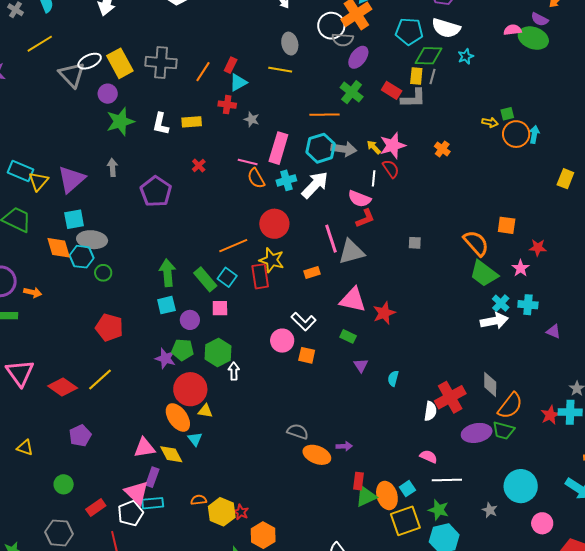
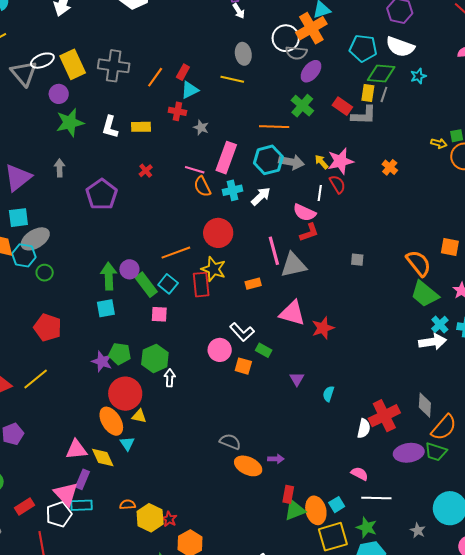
white arrow: (315, 185) -> (261, 196), size x0.7
gray ellipse: (92, 240) -> (35, 239), turned -40
purple circle: (190, 320) -> (129, 269), moved
green rectangle: (348, 336) -> (264, 350), moved

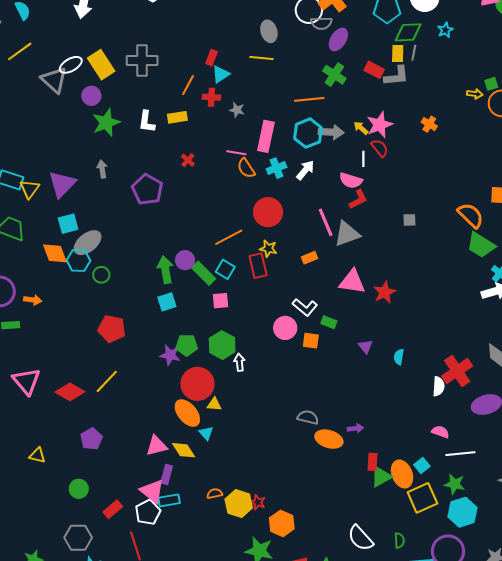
orange line: (155, 77) -> (188, 85), moved
yellow star: (214, 269) -> (268, 249), size x0.7

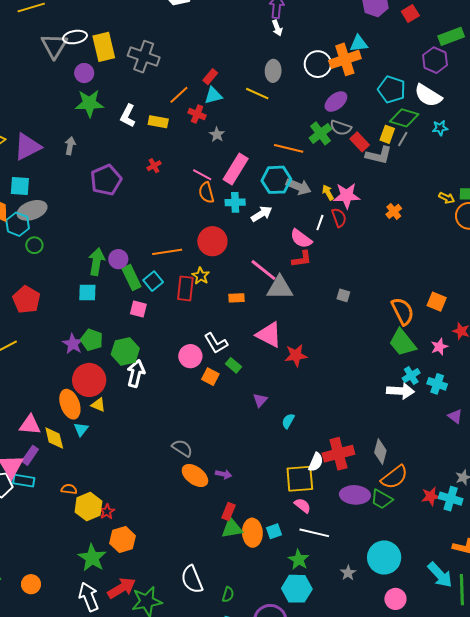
gray semicircle: (321, 23) -> (341, 128), moved
pink line: (326, 222) -> (263, 270), turned -48
white arrow: (239, 362) -> (136, 373), size x1.5
yellow square: (422, 498) -> (300, 479), moved

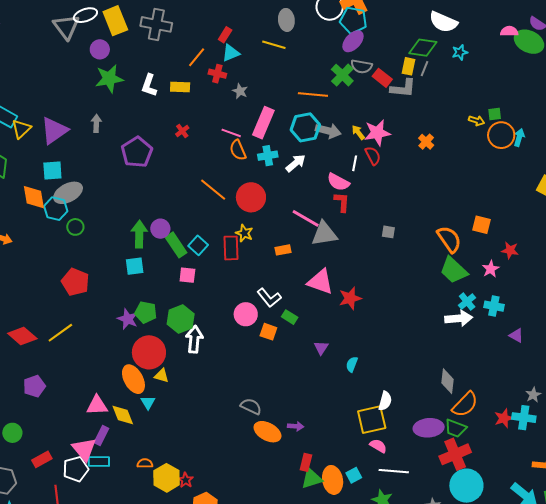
cyan pentagon: (392, 89) -> (353, 20), moved
orange line: (167, 252) -> (213, 190), moved, turned 56
red L-shape: (302, 259) -> (342, 202), turned -70
red cross: (338, 454) -> (455, 454), moved

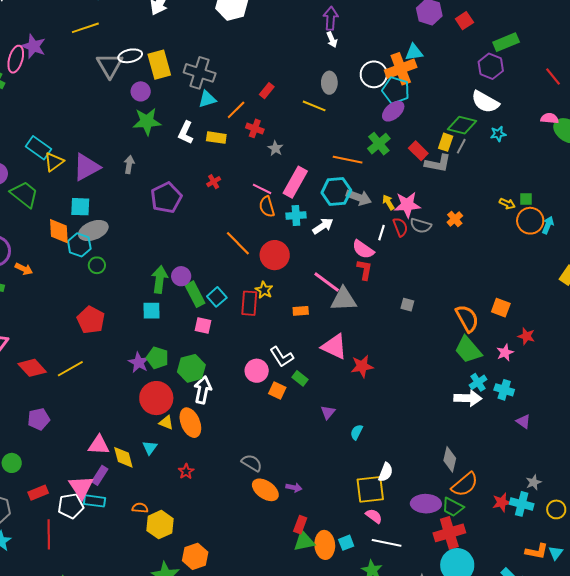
cyan triangle: (231, 53) -> (207, 99), moved
gray semicircle: (362, 66) -> (421, 226), moved
orange ellipse: (133, 379) -> (190, 423), moved
red star: (186, 480) -> (186, 471), moved

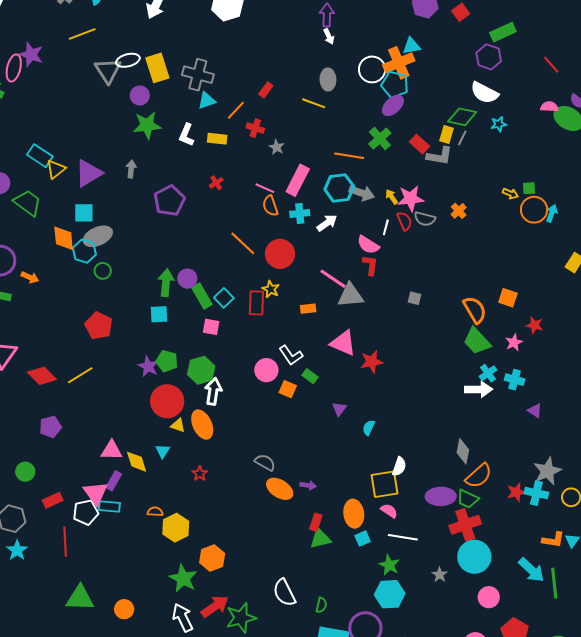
gray star: (534, 482) -> (547, 471), size x1.8
orange ellipse: (325, 545) -> (354, 514), moved

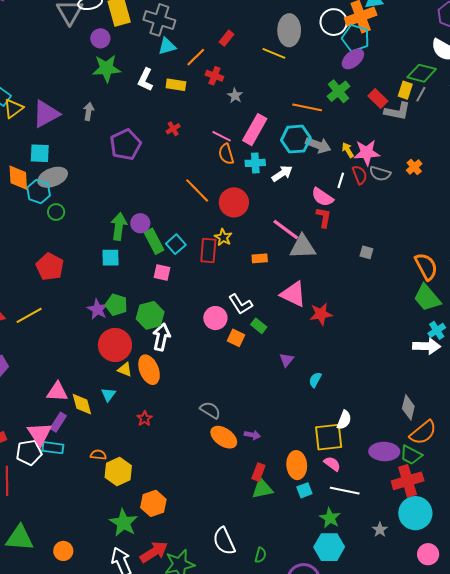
gray ellipse: (328, 80) -> (289, 30), size x1.4

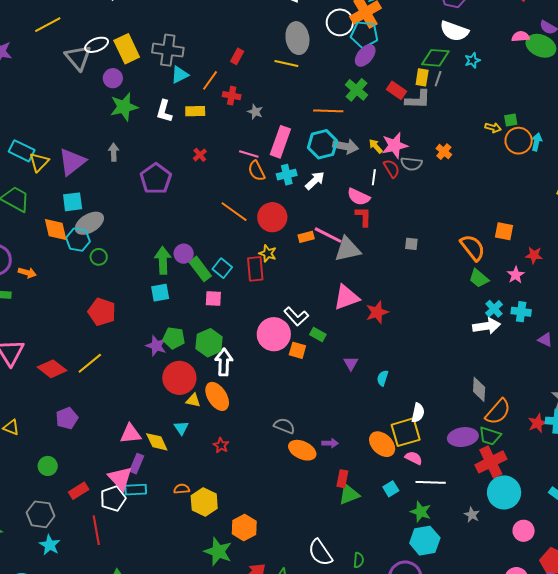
orange rectangle: (260, 258) -> (306, 237), moved
pink triangle: (293, 294) -> (346, 297), turned -36
green trapezoid: (427, 298) -> (479, 278), size x0.7
pink circle: (215, 318) -> (274, 334), size x1.4
orange ellipse: (297, 465) -> (382, 444), moved, turned -32

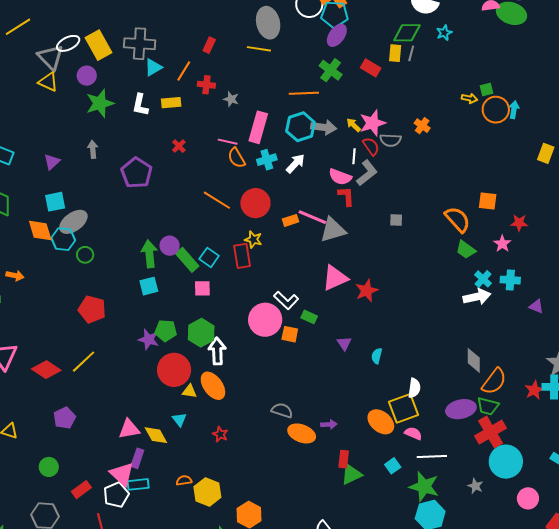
gray L-shape: (418, 100) -> (367, 173), moved, turned -36
yellow triangle: (39, 162) -> (48, 82), moved, turned -45
purple triangle: (72, 162) -> (52, 162), size x0.6
green star: (421, 512) -> (424, 487), size x1.4

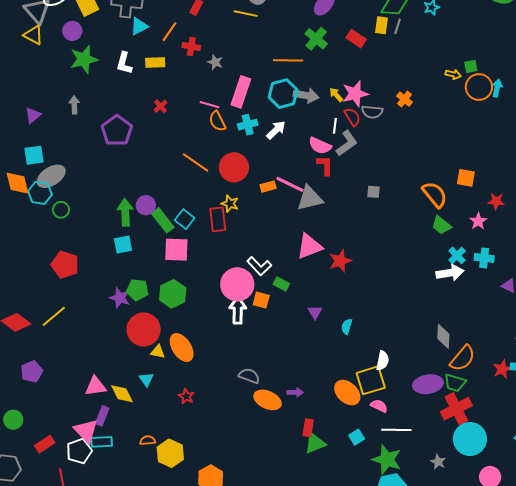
pink square: (202, 288) -> (176, 250), size x1.5
white arrow: (217, 351) -> (238, 310), moved

